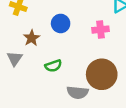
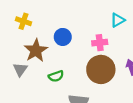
brown star: (32, 38) -> (36, 50), size x1.5
brown circle: (102, 74) -> (101, 69), moved

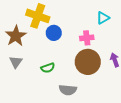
yellow cross: (24, 21) -> (38, 16), moved, size x1.6
brown star: (36, 50) -> (16, 36), moved

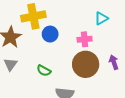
yellow cross: (38, 16) -> (33, 16), turned -30
green semicircle: (48, 68) -> (44, 71), turned 48

